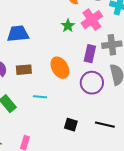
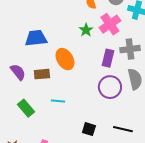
orange ellipse: (60, 68) -> (65, 59), moved

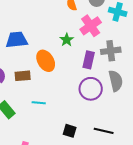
green star: (86, 30) -> (67, 40), moved

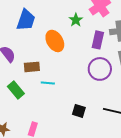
blue trapezoid: (17, 40) -> (26, 20), turned 115
brown rectangle: (23, 76) -> (32, 67), moved

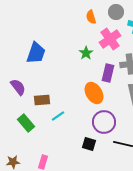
orange ellipse: (55, 41) -> (94, 93), moved
purple circle: (100, 69) -> (104, 122), moved
cyan line: (48, 83) -> (58, 116), turned -40

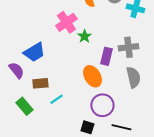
pink cross: (110, 39) -> (66, 22), moved
blue trapezoid: (36, 53) -> (34, 52), moved, turned 40

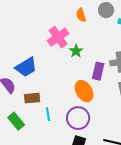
cyan line: (56, 99) -> (48, 114), turned -64
purple circle: (102, 105) -> (78, 118), moved

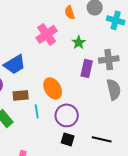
green star: (76, 51) -> (79, 42), moved
orange ellipse: (84, 91) -> (53, 88), moved

